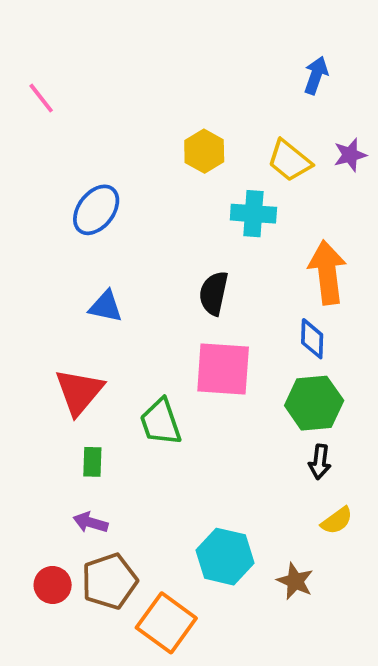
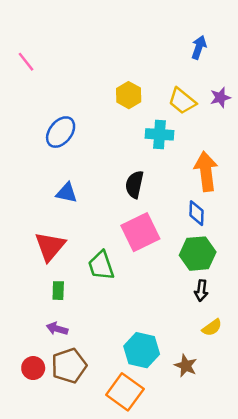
pink square: (223, 369) -> (140, 232), turned -30
orange square: (166, 623) -> (125, 392), moved

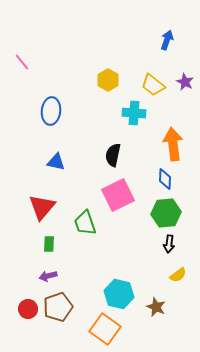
pink line: (26, 62) -> (22, 62), moved
purple star: (220, 97) -> (185, 82), turned -30
blue ellipse: (61, 132) -> (51, 111), turned -32
purple arrow: (57, 329) -> (48, 276), turned -30

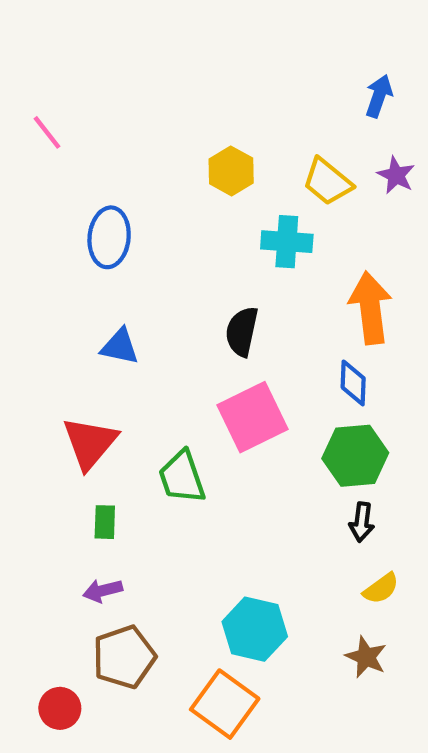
blue arrow: (167, 40) -> (379, 96), moved
brown star: (156, 307) -> (366, 657), moved
red circle: (28, 309) -> (60, 708), moved

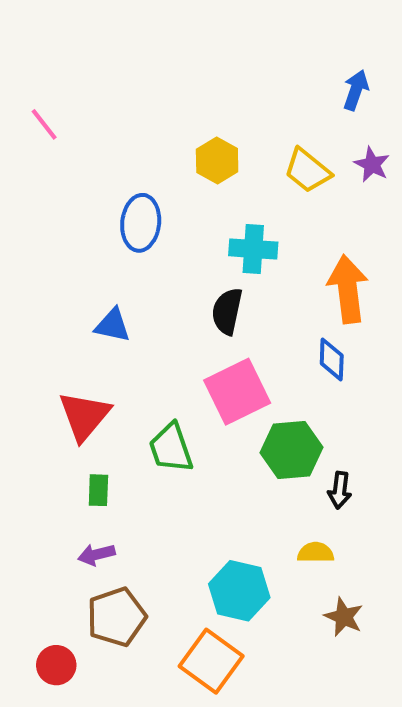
blue ellipse: (109, 237) -> (141, 223), moved
cyan cross: (287, 242) -> (253, 249), moved
green hexagon: (355, 456) -> (291, 450), moved
yellow semicircle: (381, 588) -> (316, 553), moved, turned -144

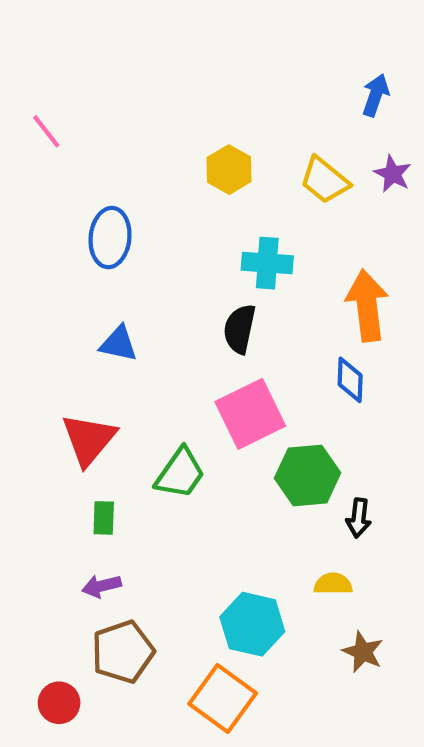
blue ellipse: (141, 223) -> (110, 238), moved
green trapezoid: (171, 448) -> (180, 473), turned -126

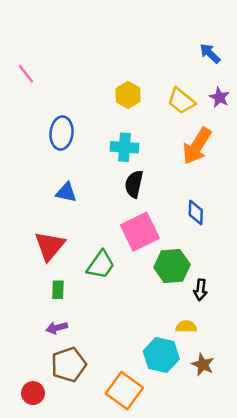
blue arrow: (376, 95) -> (210, 53), turned -65
cyan cross: (267, 263) -> (124, 147), moved
orange arrow: (367, 306) -> (197, 146), moved, turned -141
cyan hexagon: (252, 624) -> (161, 355), moved

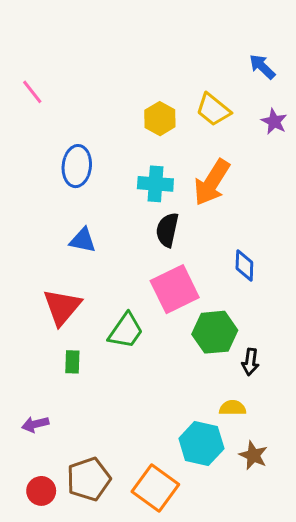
yellow trapezoid: (181, 101) -> (213, 110), moved
orange arrow: (197, 146) -> (212, 182), moved
purple arrow: (57, 328) -> (35, 424), moved
brown pentagon: (69, 365) -> (89, 479), moved

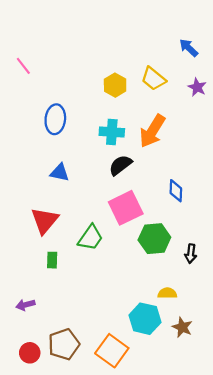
black semicircle: (167, 230) -> (120, 165), turned 40
black arrow: (250, 362) -> (191, 254), moved

